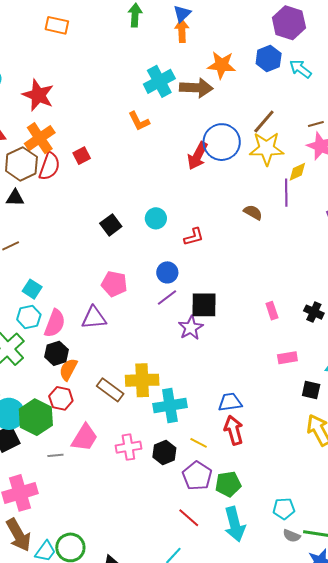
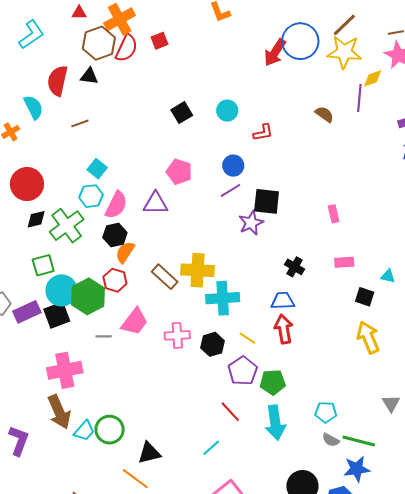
black cross: (314, 312) -> (294, 267), moved

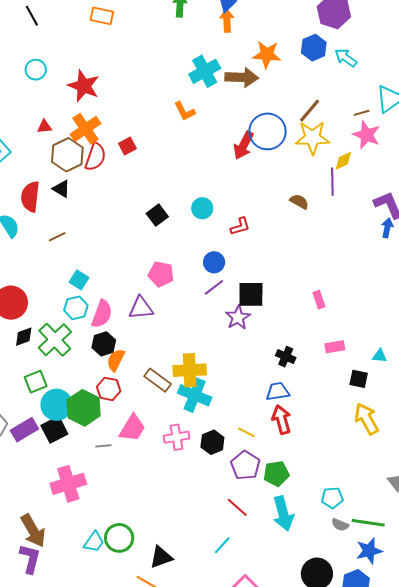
black triangle: (89, 76) -> (61, 189), turned 30
cyan cross: (223, 298) -> (195, 395), moved, turned 32
brown arrow: (59, 412) -> (33, 531), moved

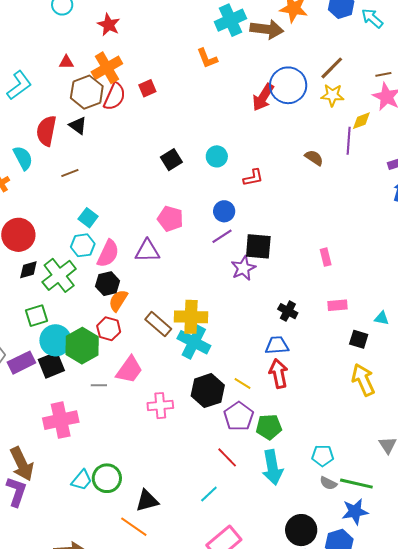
red star: (84, 86) -> (109, 25), size x0.7
yellow star: (312, 138) -> (332, 95), size x0.7
pink cross: (176, 437) -> (160, 406), moved
black hexagon: (212, 442) -> (208, 391), size x1.4

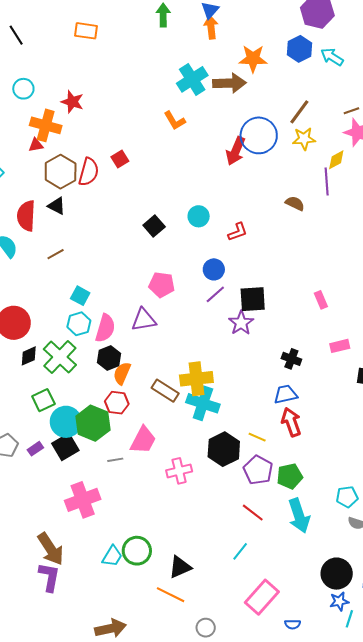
orange cross: (107, 68) -> (46, 125), moved, turned -36
purple rectangle: (21, 363) -> (35, 449), size x0.6

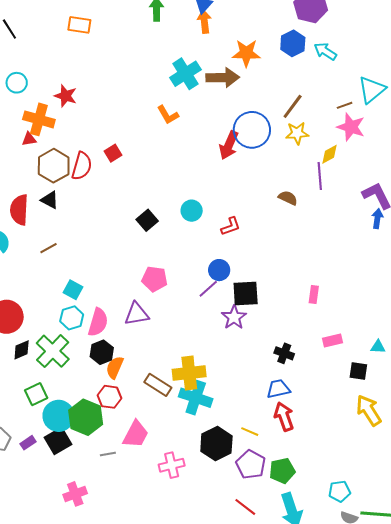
blue circle: (214, 269) -> (219, 270), moved
pink rectangle: (321, 300) -> (314, 294), turned 30
pink cross: (83, 500) -> (75, 494), size x0.7

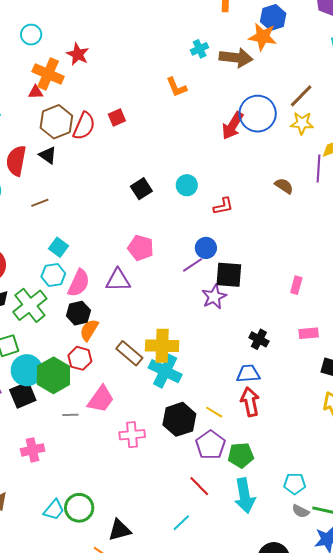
blue hexagon: (293, 43) -> (273, 17), moved
cyan cross: (185, 74) -> (200, 49), size x0.6

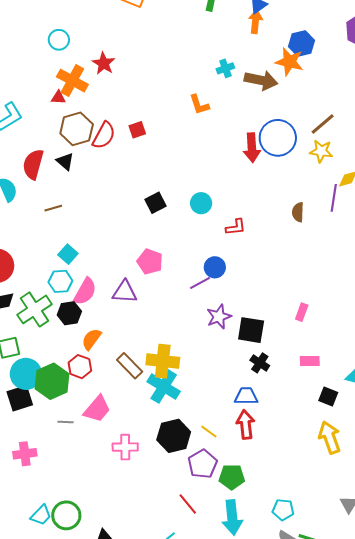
red arrow: (233, 126) -> (252, 148), turned -40
brown semicircle: (284, 186) -> (298, 212), turned -126
black square: (229, 275) -> (251, 330), moved
black hexagon: (78, 313) -> (69, 313), moved

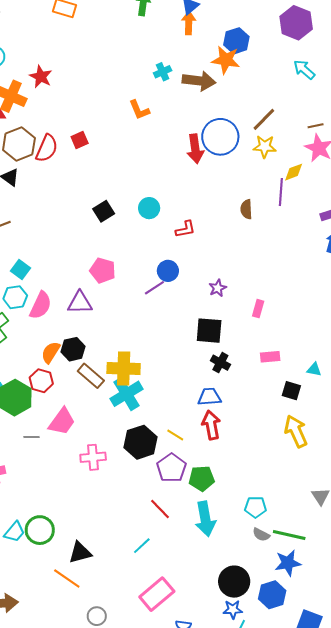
black hexagon: (69, 313) -> (73, 349), moved
purple star: (219, 317) -> (218, 288), moved, size x0.7
cyan cross: (164, 387) -> (126, 394), turned 32

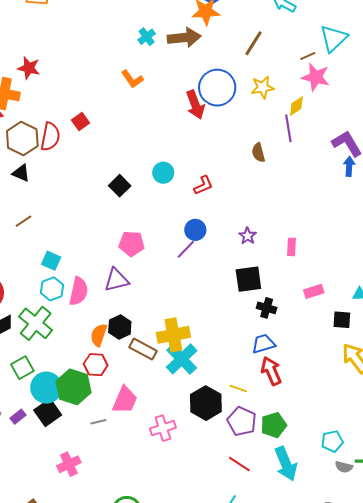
brown line: (264, 119) -> (254, 43), moved

